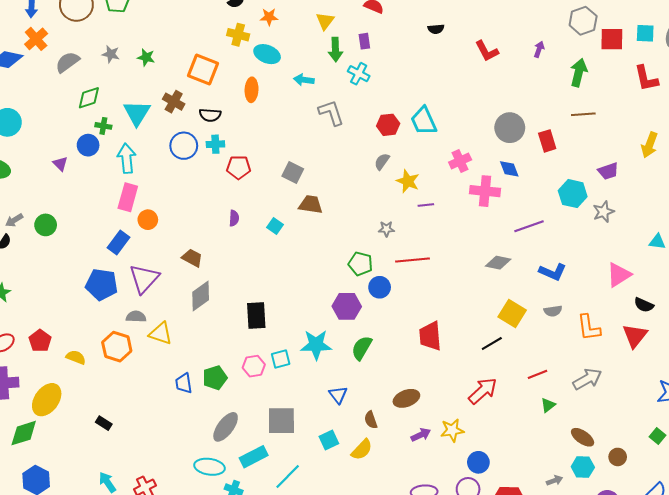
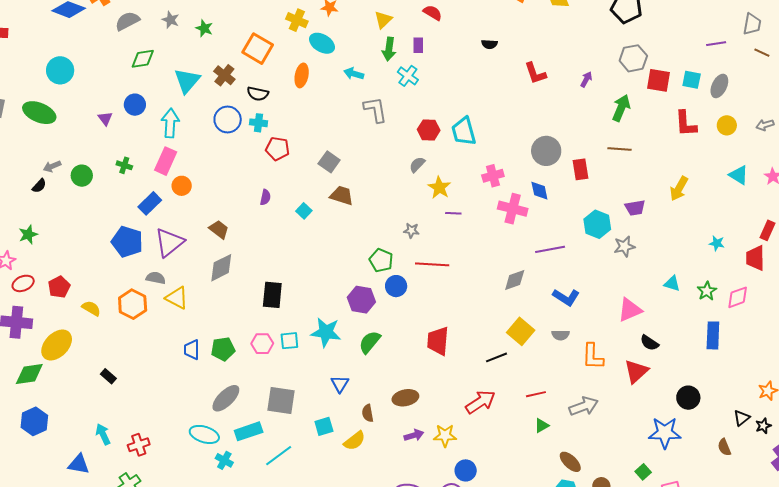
green cross: (103, 126) -> (124, 165), moved
gray diamond: (498, 263) -> (515, 280), turned -40

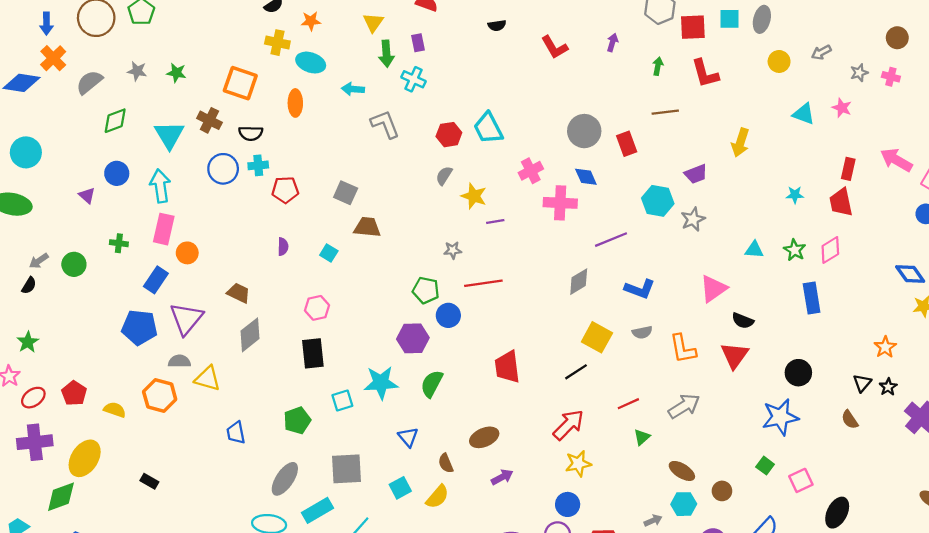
green arrow: (621, 108) -> (658, 66), size x0.6
red L-shape: (686, 124) -> (705, 73), moved
pink hexagon: (262, 344) -> (317, 308), moved
green pentagon: (223, 349) -> (297, 420), moved
yellow star: (445, 436) -> (578, 464), moved

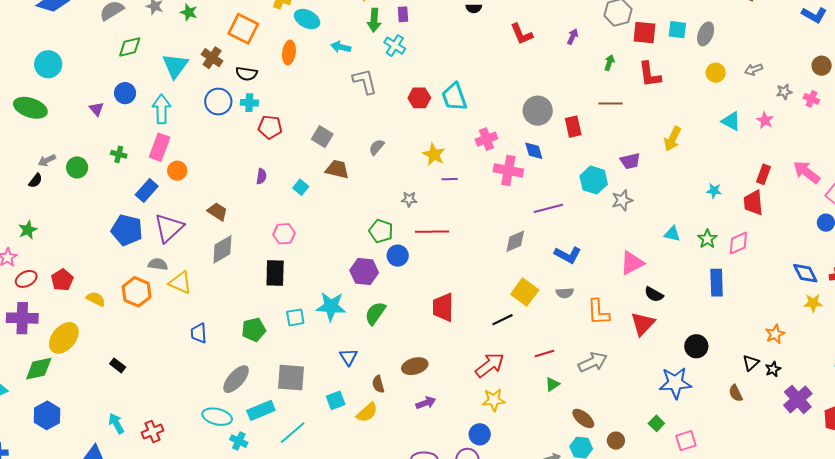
gray semicircle: (444, 176) -> (377, 147), moved

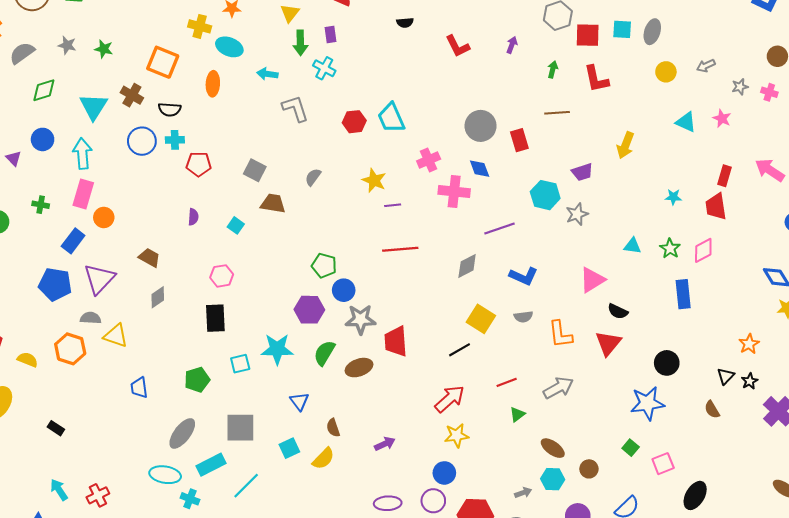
gray star: (409, 199) -> (360, 319), moved, size x1.8
red line: (432, 232) -> (400, 249), moved
gray diamond: (222, 249) -> (158, 297), size x0.7
brown ellipse: (415, 366) -> (359, 368), moved

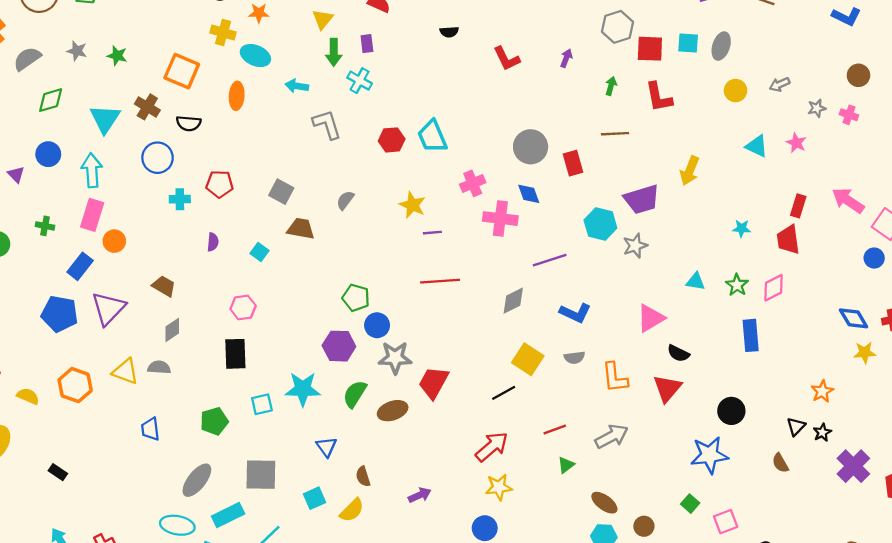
cyan cross: (175, 140) -> (180, 199), moved
purple trapezoid: (582, 172) -> (642, 199), size x1.5
gray semicircle: (91, 318) -> (159, 367), moved
red trapezoid: (396, 341) -> (434, 383), turned 32

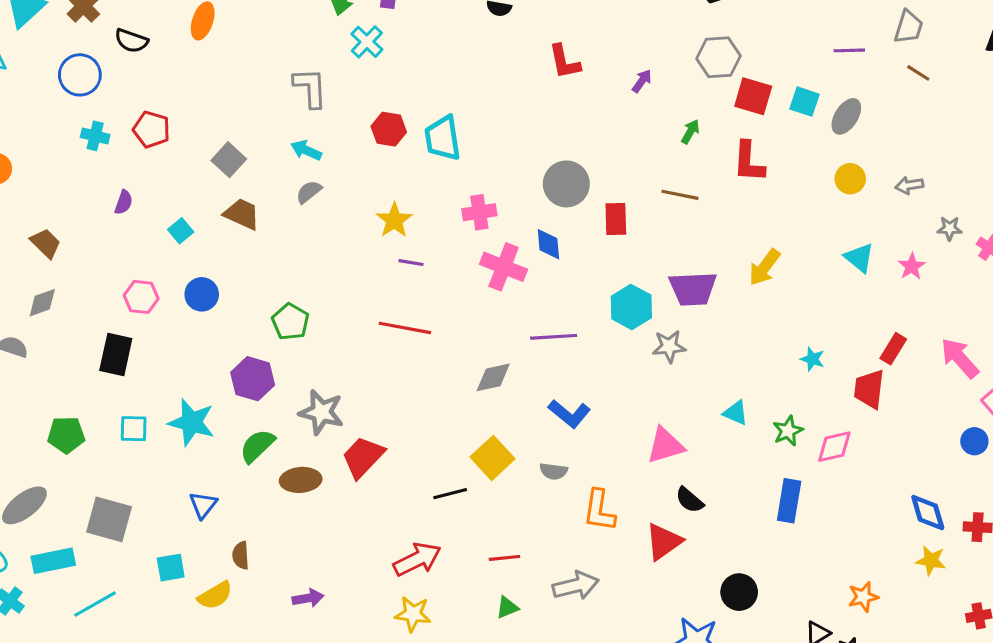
cyan arrow: (297, 86) -> (306, 150), moved
blue circle: (377, 325) -> (202, 294), moved

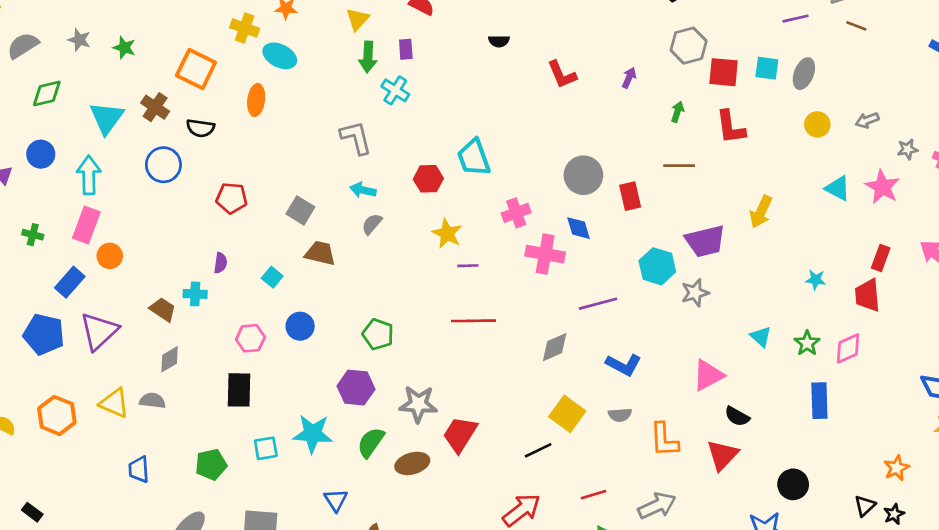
red hexagon: (389, 129) -> (428, 179), moved
cyan cross: (95, 136) -> (195, 294), moved
pink star: (912, 266) -> (882, 187), size x1.5
cyan triangle: (736, 413) -> (761, 337), turned 30

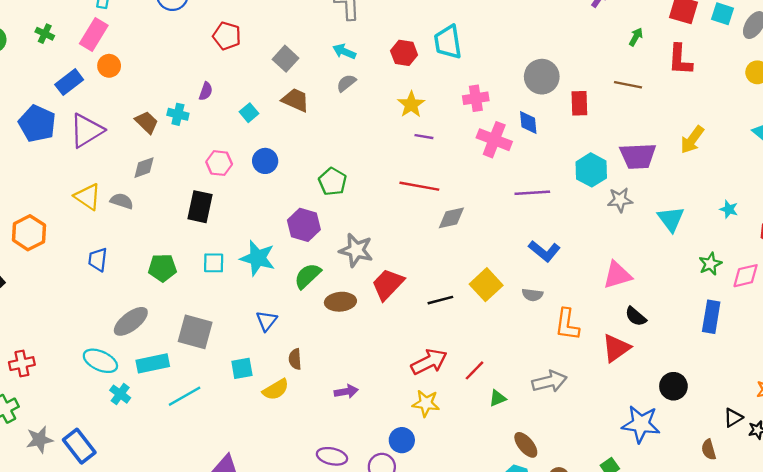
cyan triangle: (761, 337) -> (671, 219), moved, size x1.4
gray diamond: (555, 347) -> (451, 218), moved
orange hexagon: (57, 415) -> (29, 233), moved
black line: (538, 450) -> (440, 300), moved
red line: (593, 495) -> (474, 370), moved, turned -40

